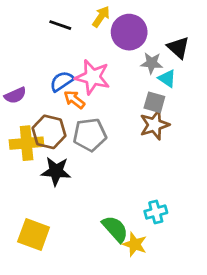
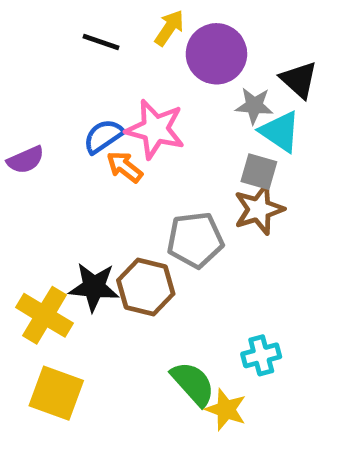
cyan triangle: (167, 78) -> (280, 132), size x1.4
brown hexagon: (49, 132) -> (146, 287), moved
gray pentagon: (90, 135) -> (195, 240), moved
yellow cross: (27, 143) -> (44, 315), moved, turned 36

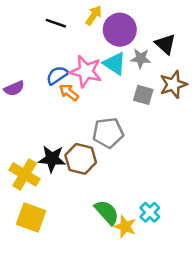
cyan triangle: (280, 132) -> (115, 64), moved
brown star: (259, 209) -> (173, 84), moved
cyan cross: (261, 355) -> (150, 212), moved, turned -30

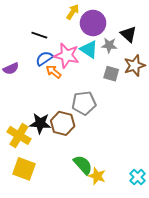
black line: (56, 23) -> (39, 35), moved
cyan cross: (150, 212) -> (138, 177), moved

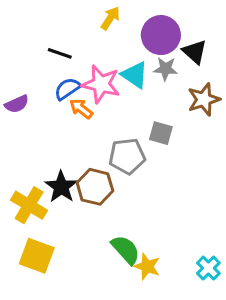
purple circle: (93, 23) -> (161, 35), moved
gray square: (111, 74) -> (161, 133), moved
black star: (40, 123) -> (61, 187), turned 30

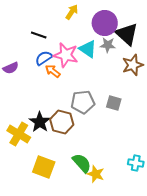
black triangle: (195, 52) -> (127, 34), size x1.4
gray square: (161, 133) -> (114, 103), moved
yellow square: (37, 256) -> (44, 167), moved
cyan cross: (208, 268) -> (136, 163), moved, turned -35

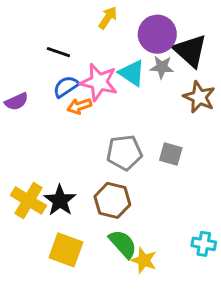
brown star: (133, 65) -> (199, 97), turned -30
orange arrow: (53, 71) -> (79, 106), turned -56
black star: (40, 122) -> (60, 200), moved
brown hexagon: (62, 122) -> (112, 200), moved

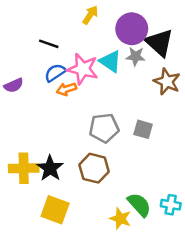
yellow cross: (28, 200) -> (24, 168), turned -32
green semicircle: (123, 244) -> (139, 205), moved

